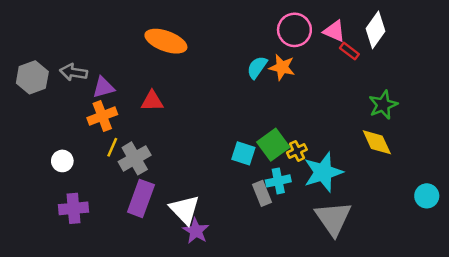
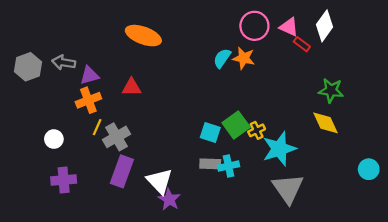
green star: (383, 105) -> (331, 91), turned 30
cyan cross: (278, 181) -> (229, 166), moved
gray rectangle: (262, 193) -> (210, 164), moved, turned -66

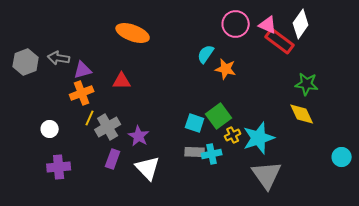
red rectangle: (302, 44) -> (280, 41), size x1.8
orange star: (244, 58) -> (226, 69), moved
yellow cross: (257, 130) -> (233, 135), moved
purple rectangle: (122, 171) -> (113, 159), size x0.7
purple star: (169, 199) -> (139, 136), moved

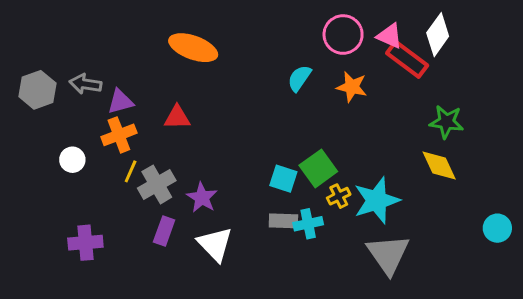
orange star: (226, 69) -> (352, 87), moved
white circle: (50, 129) -> (72, 160), moved

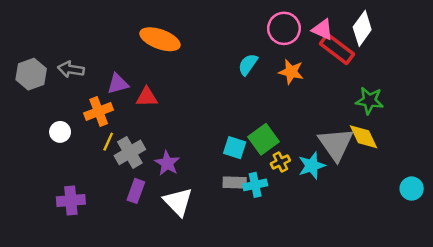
purple triangle: (120, 101) -> (118, 84), moved
cyan star: (377, 200) -> (312, 166), size x0.7
gray triangle: (388, 254) -> (336, 144), moved

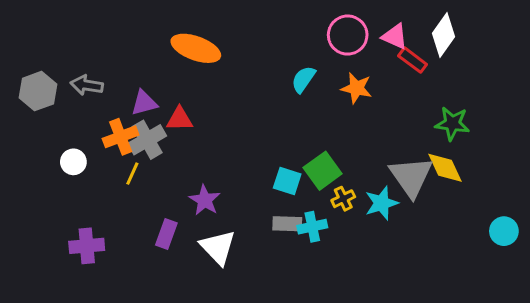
red rectangle: (337, 49) -> (413, 60), size x0.7
gray cross: (130, 152) -> (147, 140), moved

